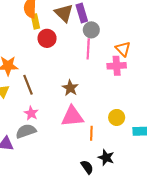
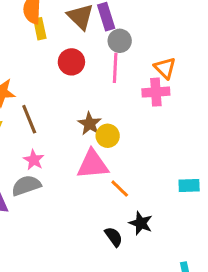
red circle: (47, 38) -> (71, 62), moved
yellow circle: (117, 117) -> (108, 136), moved
orange line: (91, 133) -> (120, 189), turned -48

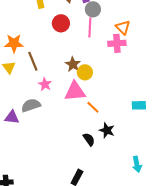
pink star: (34, 160) -> (45, 84), moved

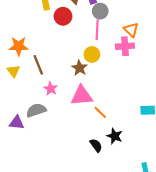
red circle: (61, 23) -> (63, 16), moved
yellow circle: (85, 72) -> (92, 54), moved

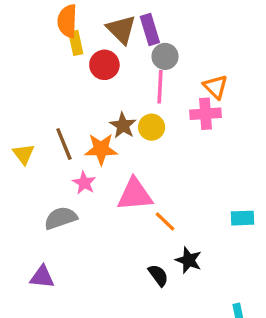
orange star: (19, 46) -> (101, 149), moved
brown star: (80, 68) -> (123, 125), moved
purple triangle: (17, 123) -> (42, 277), moved

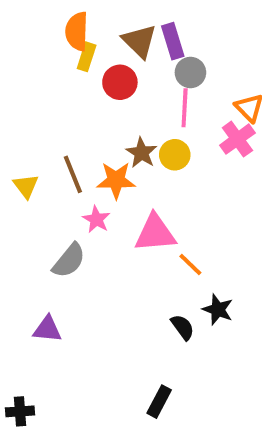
yellow rectangle: (76, 43) -> (87, 57), turned 30
pink cross: (205, 114) -> (237, 139), turned -32
gray semicircle: (61, 218) -> (69, 261), turned 148

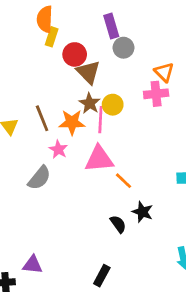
brown triangle: (139, 41) -> (88, 72), moved
pink line: (185, 108) -> (100, 120), moved
pink cross: (237, 139) -> (156, 94), turned 30
purple triangle: (47, 329) -> (33, 265), moved

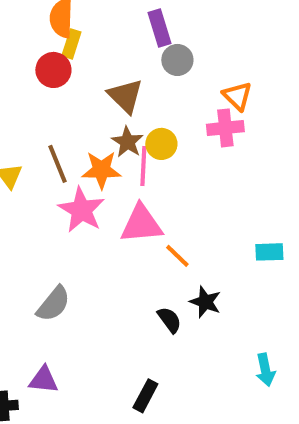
red circle: (75, 54) -> (53, 70), moved
pink star: (58, 149) -> (81, 210), size x1.6
gray semicircle: (39, 178) -> (53, 304), moved

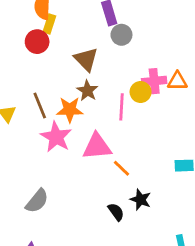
orange triangle: (237, 96) -> (177, 81), moved, turned -45
yellow circle: (161, 144) -> (141, 92), moved
pink line: (143, 166) -> (121, 107), moved

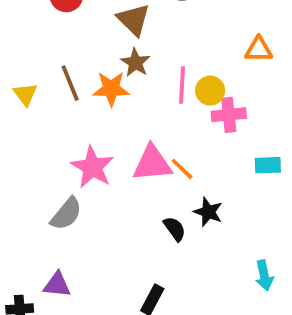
pink cross: (154, 81) -> (229, 115), moved
yellow circle: (141, 92) -> (210, 91), moved
pink star: (56, 137) -> (92, 167), moved
pink triangle: (97, 146) -> (152, 163), moved

